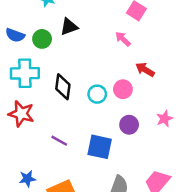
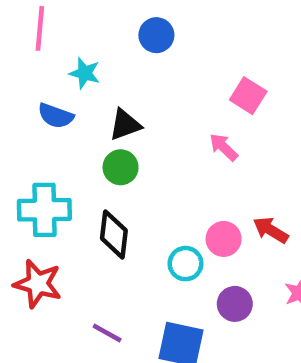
blue semicircle: (15, 35) -> (56, 116), moved
green circle: (42, 39) -> (121, 167), moved
red arrow: (145, 70) -> (271, 230), moved
cyan circle: (97, 94) -> (186, 264), moved

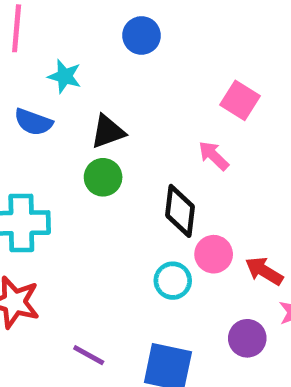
red arrow: (271, 230) -> (264, 271), moved
black diamond: (114, 234) -> (180, 211), moved
purple circle: (235, 304) -> (247, 338), moved

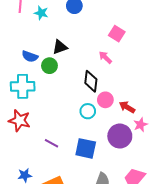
cyan star: (65, 76) -> (41, 13), moved
blue semicircle: (33, 122) -> (30, 56), moved
green circle: (103, 177) -> (49, 66), moved
purple circle: (247, 338) -> (120, 136), size x1.5

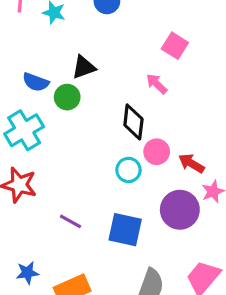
cyan cross: (23, 86) -> (24, 130), turned -30

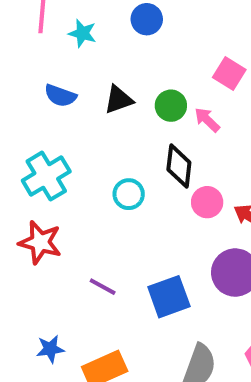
blue semicircle: (36, 82) -> (60, 96), moved
green circle: (67, 97) -> (171, 106), moved
cyan circle: (128, 170) -> (129, 194), moved
blue square: (125, 230) -> (169, 297), turned -32

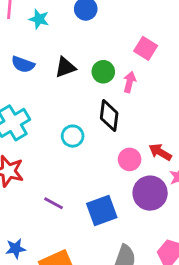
pink arrow: (207, 120) -> (130, 82), turned 60
pink circle: (207, 202) -> (130, 159), moved

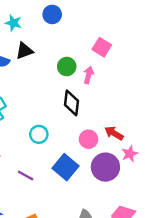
black triangle: (65, 67) -> (24, 51), moved
cyan circle: (73, 136) -> (39, 134), moved
blue square: (102, 211) -> (65, 167), moved, turned -30

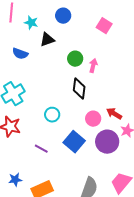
pink square: (102, 47) -> (104, 26), moved
black triangle: (24, 51) -> (47, 40), moved

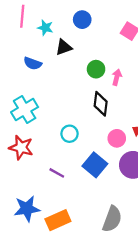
blue star: (15, 180) -> (27, 209), size x1.6

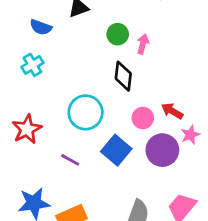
cyan cross: (25, 110) -> (32, 65), moved, size x0.7
cyan circle: (70, 134) -> (86, 112), size x1.6
red star: (21, 148) -> (27, 129), turned 30

